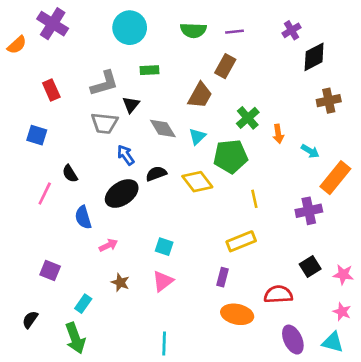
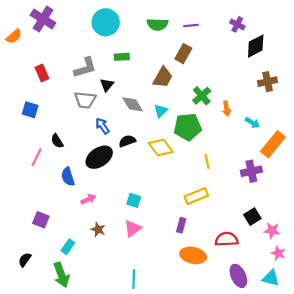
purple cross: (292, 30) -> (237, 24), turned -32
pink star: (343, 274) -> (272, 231), moved

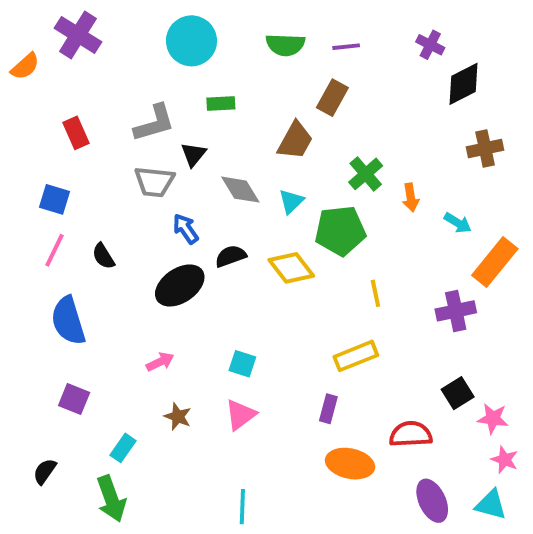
pink line: (37, 157) -> (54, 250), moved
blue semicircle: (68, 177) -> (68, 321), moved, size x1.4

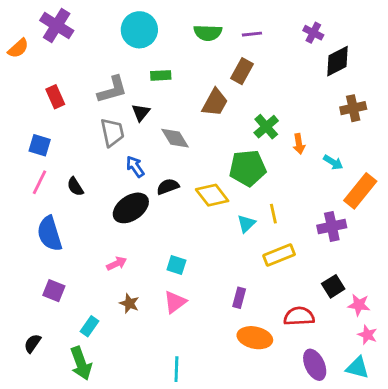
gray trapezoid: (154, 182) -> (112, 132), turned -108
cyan triangle: (291, 201) -> (246, 224), moved
yellow rectangle: (356, 356) -> (279, 255), moved

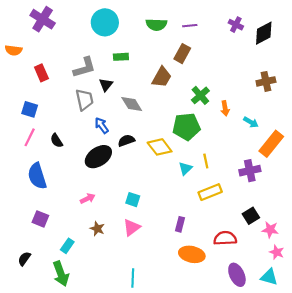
orange semicircle: (18, 48) -> (14, 50), moved, turned 49
black diamond: (337, 61) -> (264, 33), moved

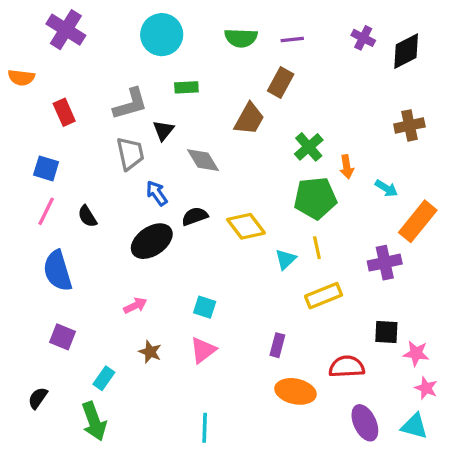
green pentagon: (186, 127) -> (315, 198), moved
black square: (251, 216) -> (386, 332), turned 35

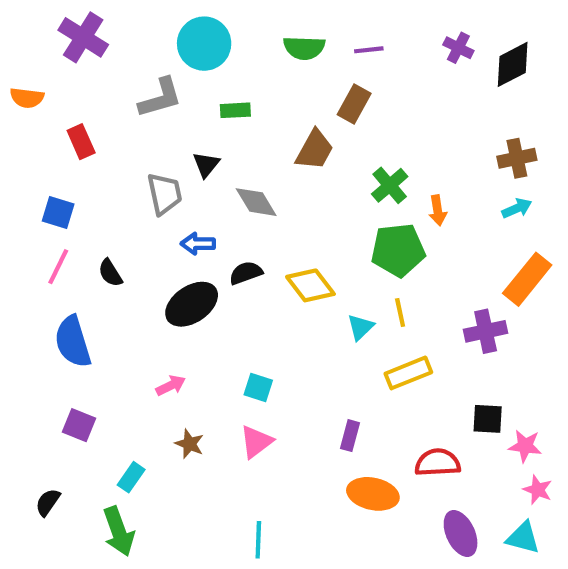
gray L-shape: (130, 104) -> (160, 98), moved
cyan arrow: (386, 188) -> (517, 208), moved, turned -55
blue arrow: (157, 193) -> (198, 244), turned -55

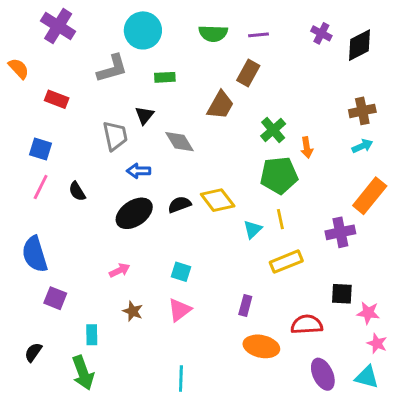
orange semicircle: (27, 98) -> (19, 69), turned -140
red rectangle: (81, 142) -> (57, 99), turned -45
black semicircle: (246, 273) -> (180, 205), moved
blue semicircle: (73, 342) -> (35, 254), moved
cyan rectangle: (131, 477) -> (92, 335), turned -36

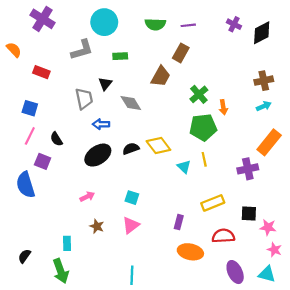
cyan triangle: (253, 229) -> (184, 167), turned -32
yellow rectangle: (286, 262) -> (213, 203), moved
purple square: (55, 298) -> (43, 161), moved

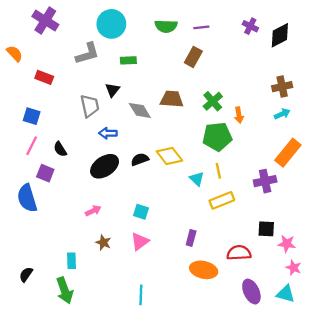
brown trapezoid: (161, 76) -> (172, 99), moved, turned -115
yellow rectangle: (213, 203) -> (222, 200), moved

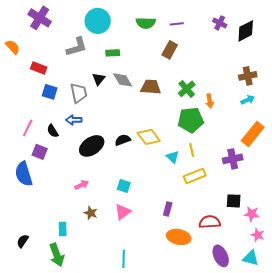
gray diamond: (140, 110) -> (123, 80), moved
blue square: (32, 116) -> (50, 92), moved
blue arrow: (108, 133) -> (74, 120), moved

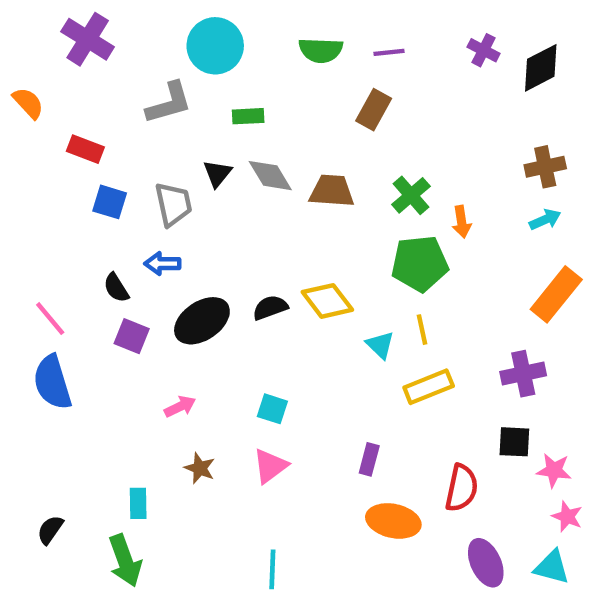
pink line: (28, 128) -> (50, 319), moved, turned -66
purple square: (40, 152) -> (132, 336), moved
purple cross: (233, 159) -> (523, 374), moved
red semicircle: (210, 222) -> (462, 488), turned 105

